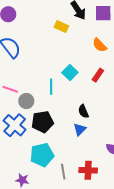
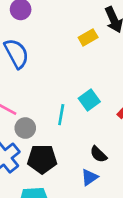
yellow rectangle: (61, 27) -> (88, 37), turned -64
black semicircle: (83, 111) -> (98, 154), turned -32

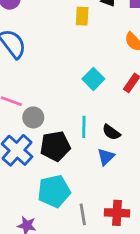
yellow rectangle: (88, 37) -> (82, 16), turned -48
cyan line: (61, 115) -> (84, 127), moved

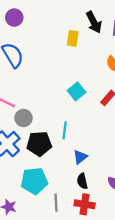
black semicircle: (111, 132) -> (82, 181), moved, turned 35

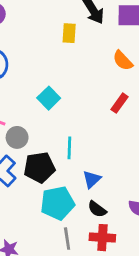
cyan square: (77, 91) -> (49, 98), moved
cyan pentagon: (34, 181) -> (57, 203), moved
black semicircle: (82, 181) -> (97, 209), turned -35

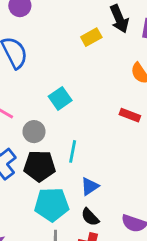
yellow rectangle: (69, 33) -> (91, 37), turned 48
red rectangle: (119, 103) -> (130, 115), turned 66
gray circle: (17, 137) -> (34, 132), moved

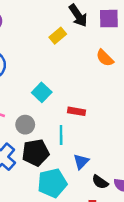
red rectangle: (130, 115) -> (76, 111), moved
black semicircle: (90, 217) -> (100, 182), moved

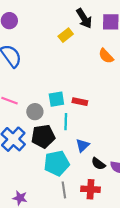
cyan square: (42, 92) -> (56, 99), moved, turned 35

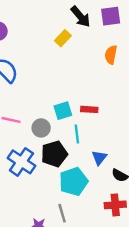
orange semicircle: (106, 56) -> (111, 55), turned 63
gray line: (64, 190) -> (62, 213), moved

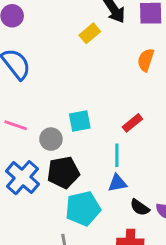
red rectangle: (89, 109) -> (132, 123), moved, turned -49
cyan line: (77, 134) -> (117, 155), moved
blue triangle: (99, 158) -> (117, 183), turned 35

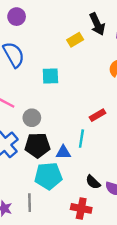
cyan square: (80, 121) -> (50, 76), moved
blue triangle: (117, 183) -> (63, 152), moved

